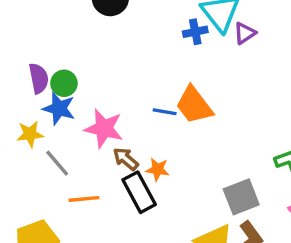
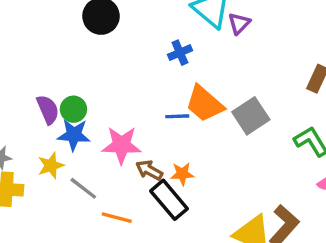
blue cross: (195, 32) -> (180, 53), moved
gray square: (241, 197) -> (251, 116), moved
orange line: (84, 199) -> (117, 218), turned 32

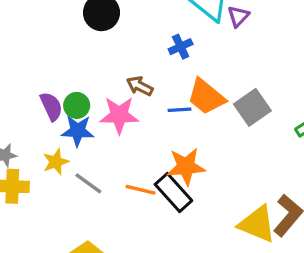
pink star: (122, 145) -> (119, 115), moved
brown arrow: (149, 170) -> (140, 86), moved
orange star: (182, 174) -> (186, 167), size x1.6
orange line: (117, 218) -> (141, 190), moved

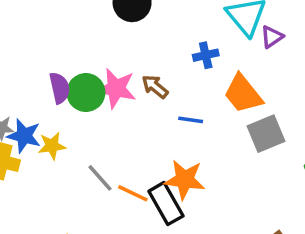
orange trapezoid: (206, 97) -> (243, 94), moved
green circle: (77, 105) -> (86, 93), size x1.4
pink star: (119, 115) -> (116, 88), moved
blue star: (78, 131) -> (24, 136), moved
gray line: (88, 183) -> (100, 178), moved

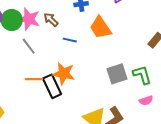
gray square: (266, 134) -> (117, 74), moved
gray line: (100, 178) -> (29, 46), moved
orange line: (133, 193) -> (34, 79), turned -30

